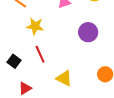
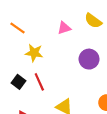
black square: (14, 61) -> (19, 82), moved

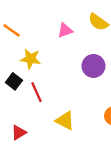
black square: (19, 82) -> (14, 81), moved

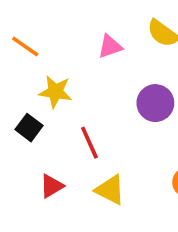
red line: (36, 92) -> (89, 143), moved
red triangle: (19, 132) -> (52, 186), moved

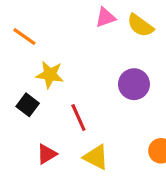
pink triangle: (110, 46) -> (105, 17), moved

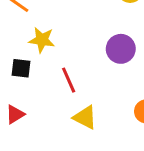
black square: (28, 105) -> (21, 68), turned -30
red triangle: (47, 154) -> (15, 114), moved

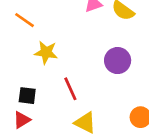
black square: (21, 68) -> (27, 96), moved

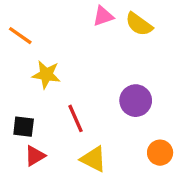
purple circle: (118, 61) -> (136, 101), moved
red triangle: (22, 120) -> (35, 156), moved

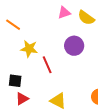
purple circle: (136, 101) -> (74, 46), moved
red line: (76, 118) -> (47, 65), moved

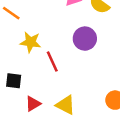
red triangle: (22, 99) -> (33, 104), moved

